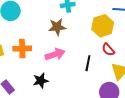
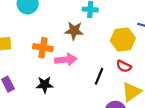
orange cross: (22, 49) -> (43, 48), moved
red semicircle: (108, 50) -> (124, 66), turned -32

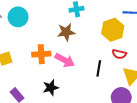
pink arrow: (66, 60) -> (65, 60), turned 48

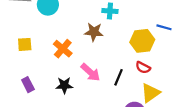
orange cross: (41, 54) -> (63, 49), turned 30
pink arrow: (65, 60) -> (90, 72), moved

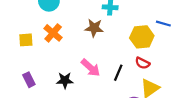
orange cross: (63, 49) -> (53, 33), moved

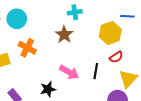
brown star: (94, 28) -> (64, 35), turned -30
red semicircle: (142, 63) -> (116, 57), turned -48

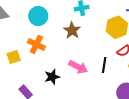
cyan circle: (17, 19) -> (38, 16), moved
black star: (48, 89) -> (52, 77), moved

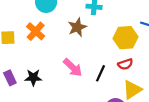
black star: (52, 77) -> (33, 77), moved

